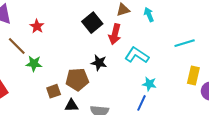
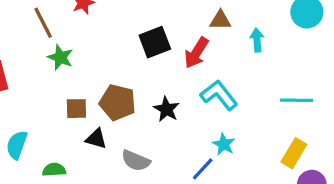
black square: (92, 23) -> (155, 42), moved
black star: (99, 63) -> (166, 109), moved

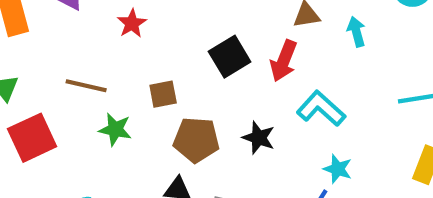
brown line: (43, 23) -> (86, 86), moved, turned -40
green star: (60, 57) -> (115, 129), moved
brown square: (76, 109) -> (163, 94), moved

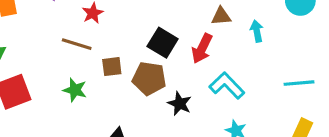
black square: (230, 57) -> (163, 43), turned -32
brown line: (86, 86) -> (77, 44), moved
brown pentagon: (196, 140) -> (149, 78), moved

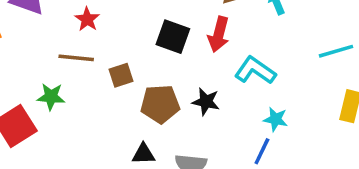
brown pentagon: (149, 78) -> (160, 104), moved
green star: (75, 90) -> (51, 97), moved

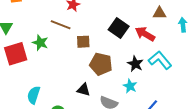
red arrow: (219, 34) -> (145, 34), turned 90
black star: (206, 102) -> (135, 64), moved
cyan star: (276, 119) -> (130, 86), moved

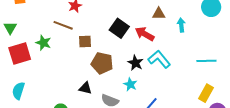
cyan semicircle: (34, 95) -> (18, 91), moved

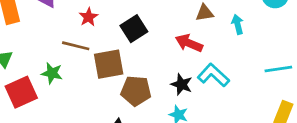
black square: (119, 28) -> (134, 29), moved, turned 30
brown square: (85, 42) -> (109, 64), size x1.6

